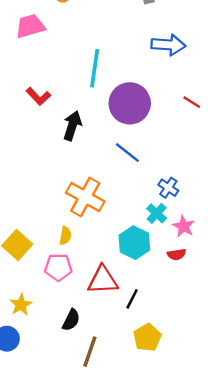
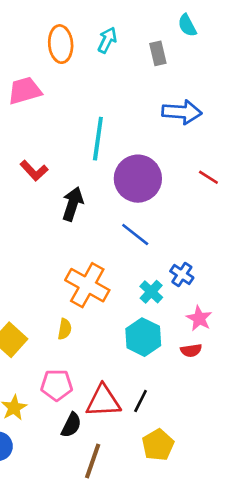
cyan cross: (157, 213) -> (151, 292), moved
pink pentagon: (58, 267) -> (57, 385), moved
red triangle: (103, 280) -> (103, 401), moved

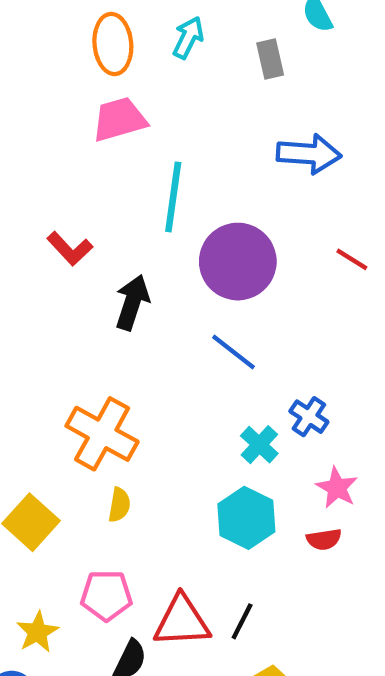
pink trapezoid: (25, 91) -> (119, 119), moved
orange cross: (87, 285) -> (102, 434), moved

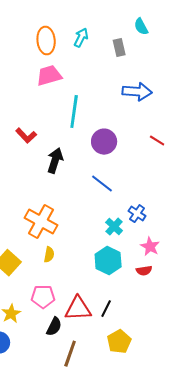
purple circle: (238, 262) -> (104, 142), size x0.7

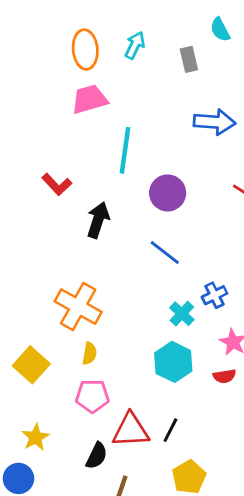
blue cross: (137, 214) -> (214, 295), turned 30
pink pentagon: (43, 297) -> (92, 396), moved

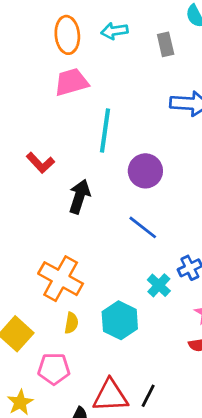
cyan arrow: (135, 45) -> (114, 31), turned -125
cyan hexagon: (173, 362) -> (120, 320), moved
pink pentagon: (92, 396) -> (54, 369), moved

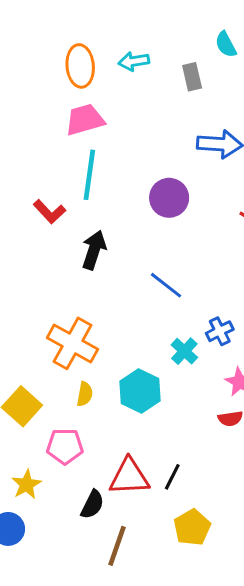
cyan line: (105, 131) -> (89, 175), moved
purple circle: (145, 171) -> (169, 198), moved

